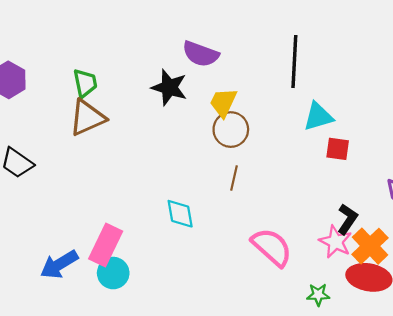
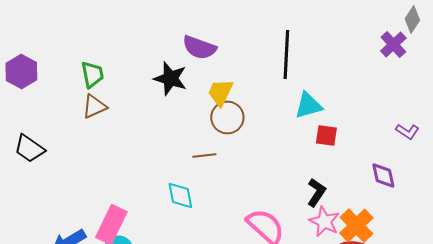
brown triangle: (87, 118) -> (94, 106), size x0.7
brown line: (234, 178) -> (204, 156), moved, turned 70
black L-shape: (347, 219) -> (316, 192), moved

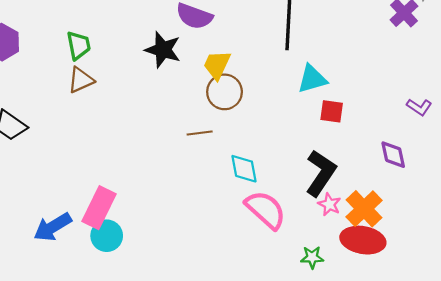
black L-shape: (316, 192) -> (321, 173), size x1.5
cyan diamond: (180, 196) -> (244, 169), moved
pink star: (324, 222) -> (329, 204), size x0.7

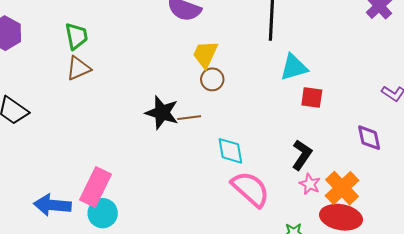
black star: (163, 50) -> (162, 113), moved
brown circle: (225, 92) -> (212, 79), size x0.7
black L-shape: (321, 173) -> (302, 155), size x0.7
blue arrow: (53, 227) -> (52, 205), turned 36

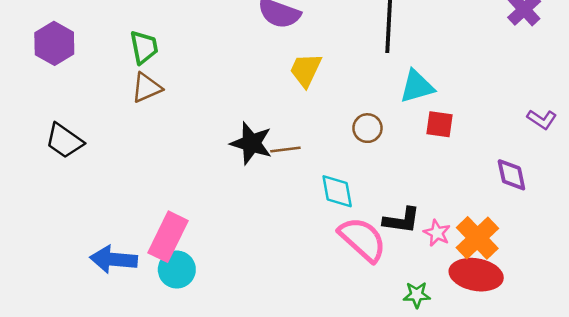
brown circle: (212, 79) -> (367, 128), moved
black L-shape: (302, 155) -> (402, 220), moved, turned 64

